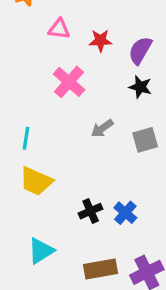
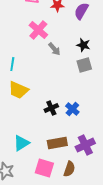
black star: (140, 87) -> (83, 45), moved
gray arrow: (102, 128) -> (54, 49), moved, turned -96
cyan triangle: (41, 251) -> (21, 143), moved

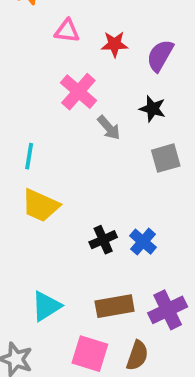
black star: (83, 45) -> (152, 109), moved

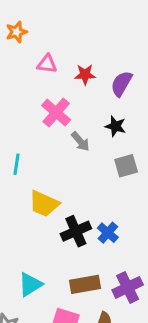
yellow trapezoid: (40, 206) -> (44, 204), moved
black cross: (103, 240) -> (76, 231), size x1.4

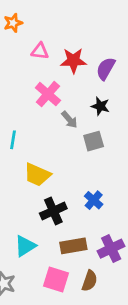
red star: (85, 75) -> (73, 61), size x1.4
gray square: (126, 166) -> (94, 141), moved
black cross: (76, 231) -> (53, 211), moved

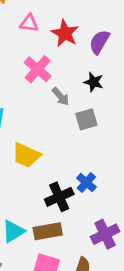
red star: (73, 61) -> (65, 33), turned 30
black cross: (53, 211) -> (59, 197), moved
brown rectangle: (73, 246) -> (48, 231), moved

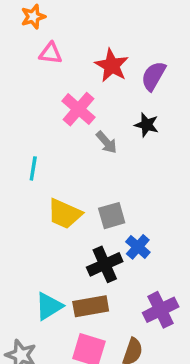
pink triangle: (29, 23) -> (51, 53), moved
gray square: (86, 119) -> (112, 216), moved

